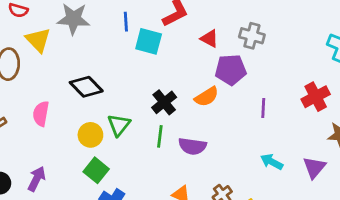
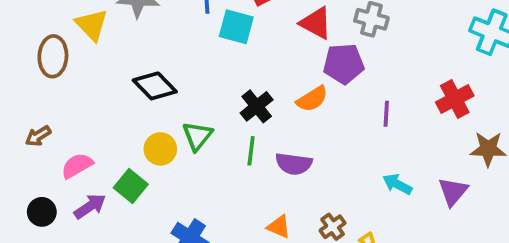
red triangle: (209, 39) -> (316, 23), size x1.4
pink semicircle: (41, 114) -> (77, 166), moved, turned 50
green square: (96, 170) -> (131, 186), moved
purple arrow: (37, 179) -> (90, 206), turned 30

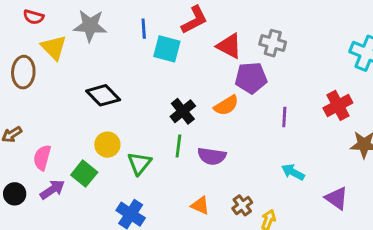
green triangle: (197, 136) -> (139, 163), moved
pink semicircle: (77, 166) -> (42, 158), turned -45
purple triangle: (453, 192) -> (336, 198), moved, turned -35

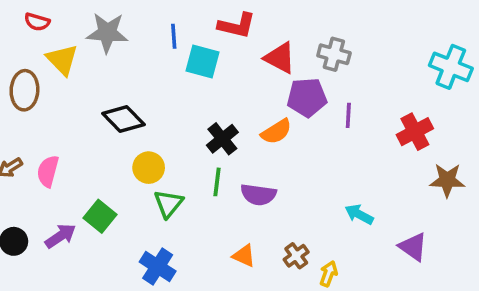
red L-shape: (194, 20) -> (237, 25), turned 40
purple line: (284, 117) -> (348, 115), moved
yellow circle: (107, 145) -> (149, 168), moved
pink semicircle: (42, 158) -> (48, 171), moved

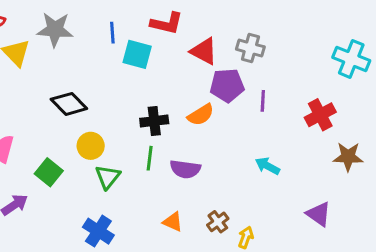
black cross: (222, 139) -> (154, 121), turned 32
cyan arrow: (359, 214) -> (267, 166), moved
green square: (100, 216) -> (49, 172), moved

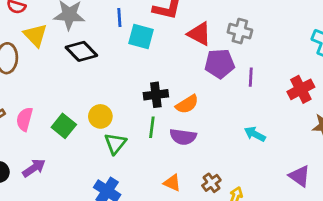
black diamond: (69, 104) -> (81, 51), moved
orange semicircle: (201, 115) -> (187, 104), moved
green square: (49, 172) -> (64, 126), moved

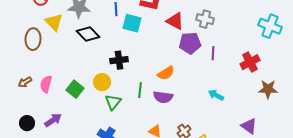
black cross: (156, 95) -> (119, 60), moved

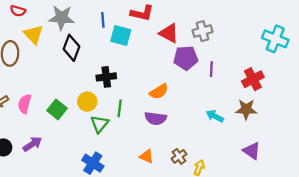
gray cross: (205, 19) -> (203, 31), turned -30
black diamond: (88, 34) -> (72, 48), turned 65
brown star: (268, 89) -> (246, 109), moved
green line: (140, 90) -> (120, 108), moved

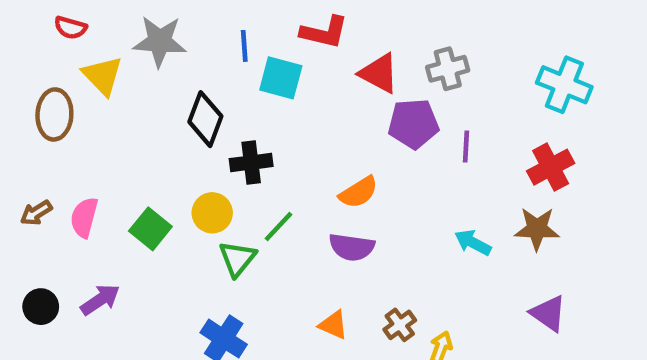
cyan cross: (275, 39) -> (564, 85), moved
black diamond: (72, 48) -> (205, 119), moved
green line: (120, 108) -> (279, 227), turned 36

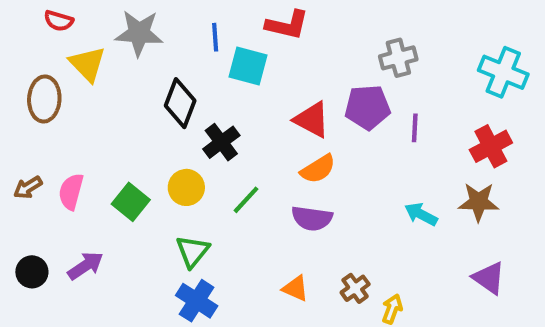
red triangle: (379, 73) -> (312, 120), moved
black cross: (251, 163) -> (221, 142), turned -30
green triangle: (237, 259) -> (192, 251), moved

